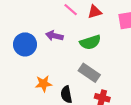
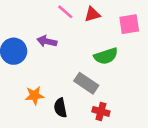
green semicircle: (90, 42) -> (106, 56), moved

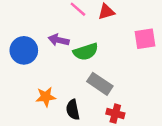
pink square: (129, 24) -> (145, 39), moved
green semicircle: (106, 56) -> (86, 52), moved

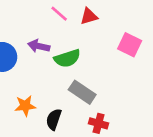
pink square: (145, 39) -> (130, 45), turned 35
black semicircle: (73, 110) -> (54, 119), turned 30

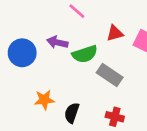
red triangle: (89, 16) -> (115, 33), moved
gray rectangle: (82, 92) -> (110, 75), moved

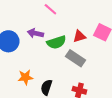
red triangle: (115, 33) -> (79, 36), moved

